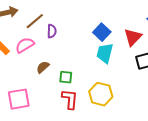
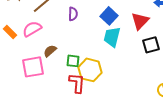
purple semicircle: (52, 31) -> (73, 14), moved
yellow hexagon: (101, 94) -> (90, 70), moved
pink square: (19, 99) -> (33, 67), moved

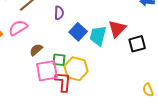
blue square: (109, 16) -> (78, 32), moved
red triangle: (140, 21) -> (117, 29), moved
pink square: (33, 67) -> (47, 71), moved

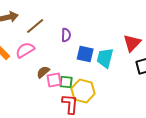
red triangle: (117, 29) -> (132, 43), moved
blue square: (78, 32) -> (85, 54), turned -30
pink square: (47, 71) -> (54, 80), moved, size x0.7

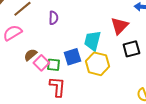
blue square: (85, 54) -> (72, 57), moved, turned -30
pink square: (54, 80) -> (41, 63), turned -35
yellow hexagon: (83, 91) -> (97, 64), moved

